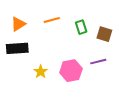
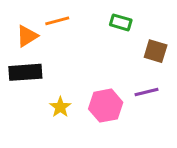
orange line: (52, 20) -> (57, 21), moved
green rectangle: (81, 27) -> (121, 22), moved, turned -56

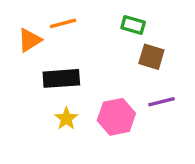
brown square: (156, 51) -> (151, 57), moved
black rectangle: (25, 72) -> (61, 78), moved

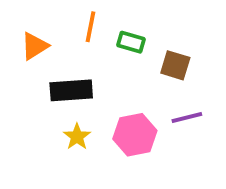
orange line: (63, 23) -> (90, 27), moved, turned -64
green rectangle: (133, 25) -> (131, 42), moved

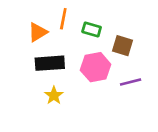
orange triangle: (35, 46) -> (38, 32), moved
pink hexagon: (135, 135) -> (96, 67), moved

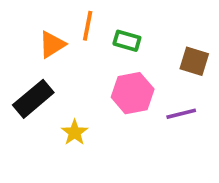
brown square: (123, 46) -> (194, 61), moved
black rectangle: (50, 63) -> (33, 99), moved, turned -36

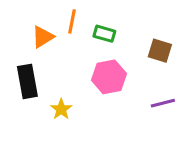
black rectangle: (33, 99) -> (27, 81), turned -60
purple line: (181, 114) -> (163, 103), moved

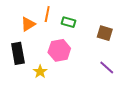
pink hexagon: (109, 77) -> (59, 50), moved
purple line: (163, 103) -> (107, 68), turned 56

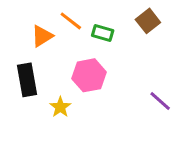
orange line: (47, 14) -> (71, 21), turned -63
brown square: (105, 33) -> (148, 21), moved, turned 35

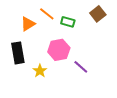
purple line: (160, 101) -> (81, 67), moved

